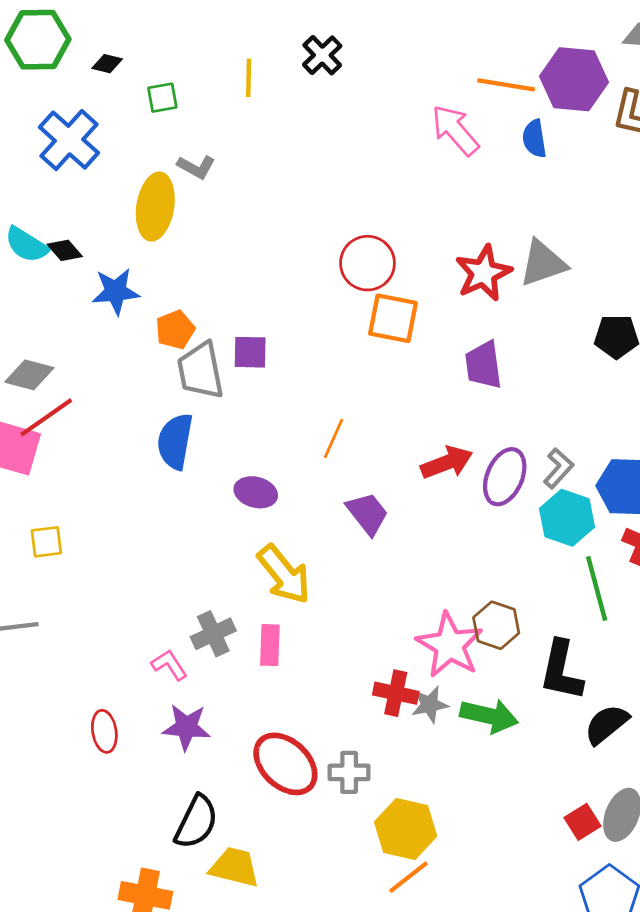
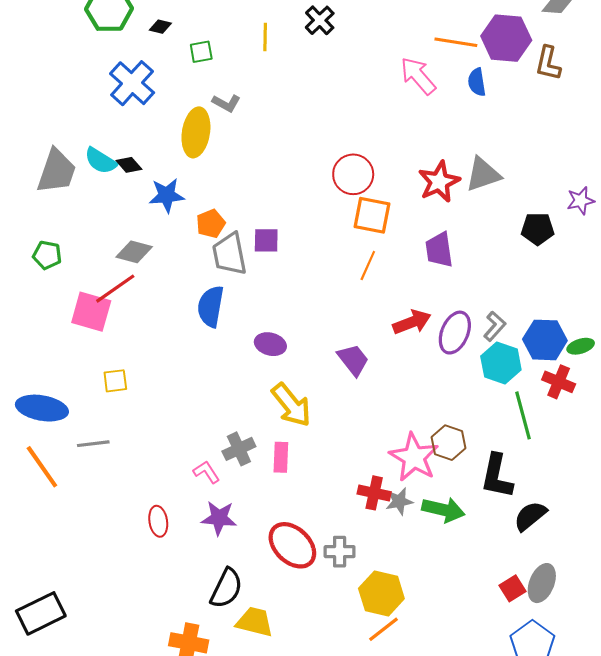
gray diamond: (29, 375) -> (134, 252), moved
orange line: (334, 439) -> (368, 266), moved

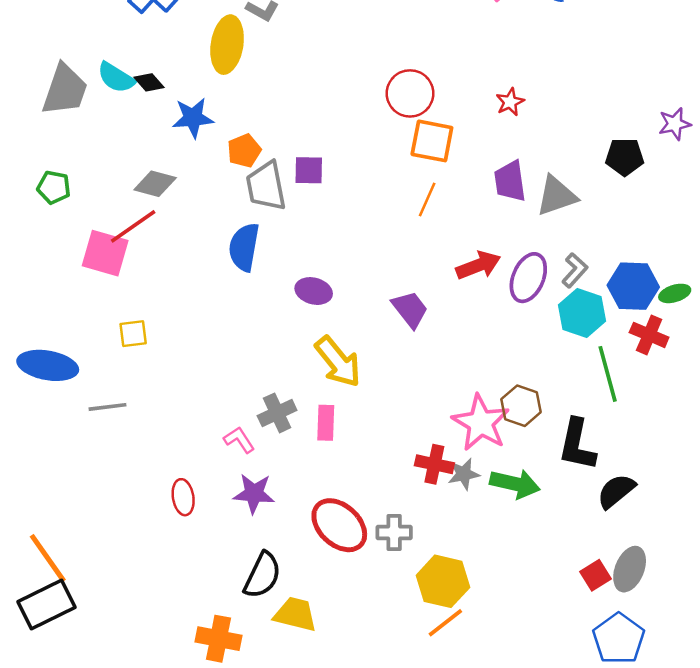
gray triangle: (483, 174) -> (556, 196), moved
red star: (439, 182) -> (510, 102), size x0.6
orange line: (42, 467) -> (48, 558), moved

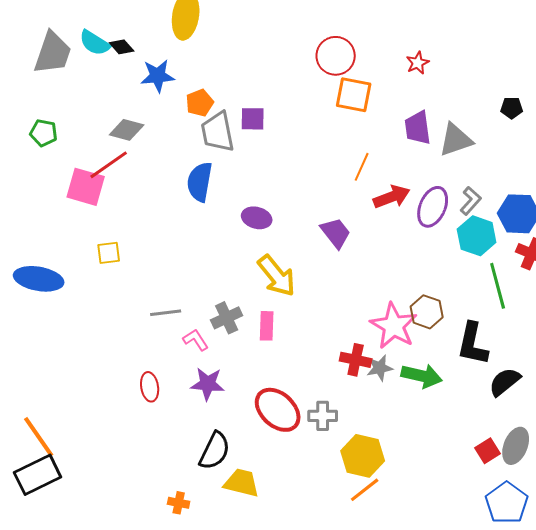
black pentagon: (625, 157) -> (512, 108), size x0.7
orange line: (427, 200) -> (362, 167), moved
gray line: (107, 407) -> (166, 313), moved
orange cross: (218, 639) -> (179, 503), size x0.6

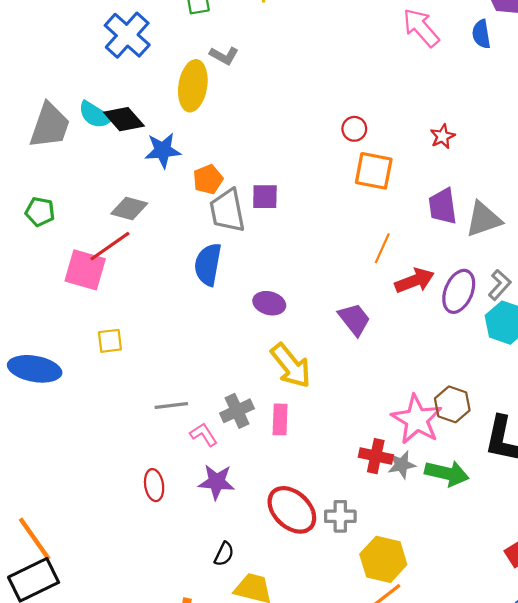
black diamond: (122, 47) -> (124, 119), size x1.5
red circle: (336, 56) -> (354, 129), size x0.6
black semicircle: (215, 451) -> (224, 554), size x0.6

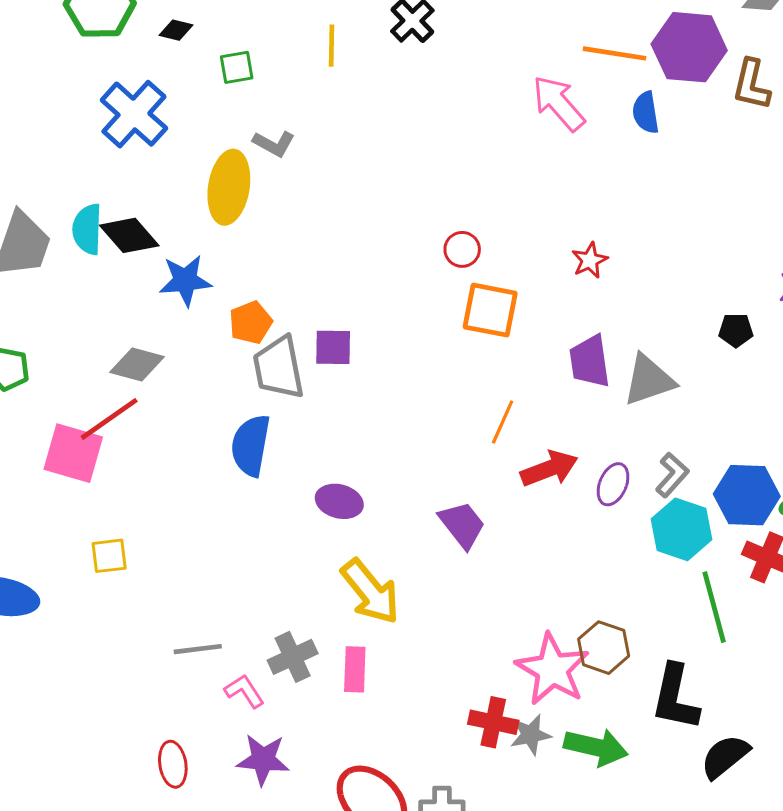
cyan semicircle: (95, 115) -> (87, 229), turned 60
purple ellipse: (459, 291) -> (613, 484), size x0.7

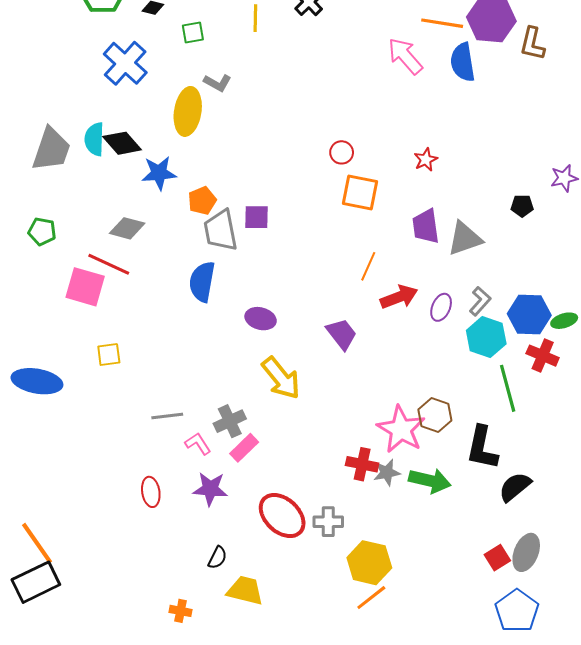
blue semicircle: (646, 113) -> (463, 62), size x1.4
red line: (109, 419) -> (109, 264), turned 60
pink rectangle: (355, 669) -> (244, 448), moved, turned 44

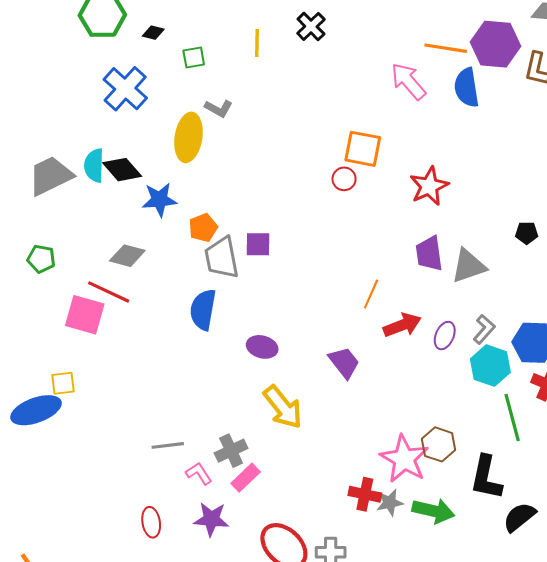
gray trapezoid: (51, 149) -> (51, 176), turned -135
red star: (426, 160) -> (429, 186), size x1.6
orange square: (360, 192) -> (363, 149), moved
yellow square: (109, 354) -> (63, 383), moved
blue ellipse: (37, 381) -> (36, 410), turned -30

